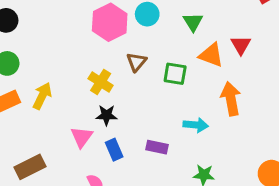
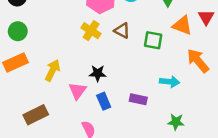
brown triangle: (136, 62) -> (122, 30), turned -42
yellow cross: (101, 82) -> (91, 31), moved
yellow arrow: (42, 96) -> (53, 70), moved
orange arrow: (231, 99) -> (198, 61), turned -30

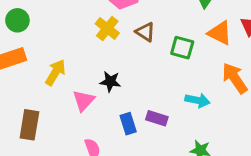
blue rectangle: (104, 101) -> (128, 124), moved
brown rectangle: (36, 115) -> (29, 125), turned -60

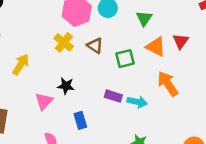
green square: (182, 48) -> (125, 59), turned -30
yellow arrow: (55, 72) -> (21, 64), moved
purple rectangle: (157, 118) -> (113, 96), moved

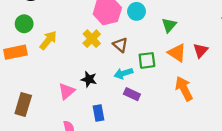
yellow arrow: (21, 64) -> (48, 40), moved
cyan arrow: (137, 102) -> (123, 73), moved, turned 144

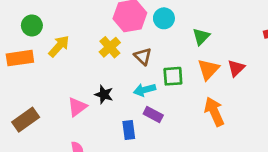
orange triangle: (177, 53) -> (208, 69), turned 36
brown rectangle: (23, 104) -> (26, 120), turned 35
blue rectangle: (98, 113) -> (129, 130), moved

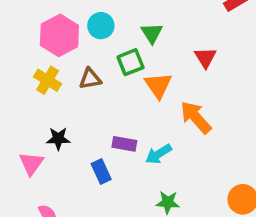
brown triangle: (143, 56) -> (90, 79), turned -36
orange triangle: (208, 69) -> (158, 85), moved
green square: (173, 76) -> (131, 62), moved
cyan arrow: (145, 90) -> (159, 154), moved

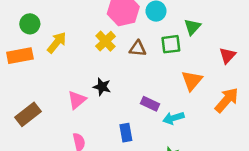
orange triangle: (158, 85) -> (192, 81), moved
orange arrow: (196, 117) -> (227, 100), moved, turned 68
blue rectangle: (101, 171) -> (126, 133), moved

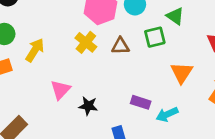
green triangle: (192, 27) -> (175, 16), turned -30
black star: (102, 87) -> (88, 106), moved
pink triangle: (77, 100) -> (60, 90), moved

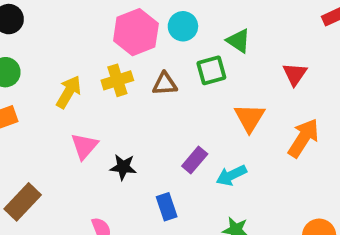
yellow cross: (86, 42) -> (117, 80), turned 35
yellow arrow: (35, 50) -> (69, 92), moved
purple rectangle: (141, 102) -> (195, 160), turned -66

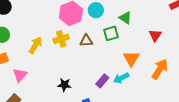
pink triangle: (84, 146) -> (20, 75), moved
cyan arrow: (231, 175) -> (121, 78), moved

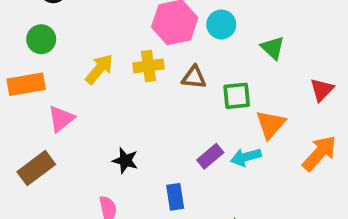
green square: (111, 33) -> (237, 96), moved
black star: (64, 85) -> (125, 161), moved

